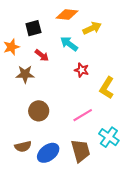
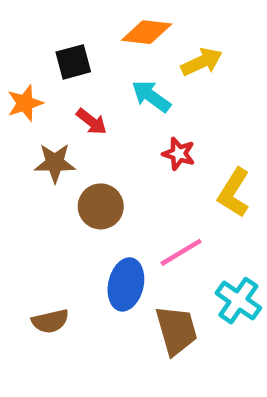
brown circle: (39, 111) -> (101, 206), moved
blue ellipse: (48, 153) -> (126, 284), moved, turned -40

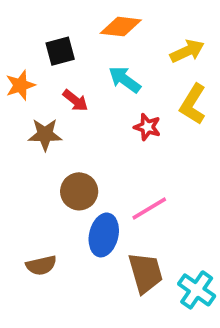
yellow arrow: (202, 62) -> (187, 51), moved
yellow L-shape: (234, 193) -> (193, 104), moved
brown circle: (101, 206) -> (79, 191), moved
cyan cross: (238, 301) -> (197, 290), moved

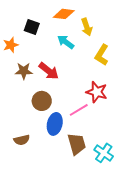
black square: (60, 51) -> (32, 27), turned 35
yellow arrow: (187, 51) -> (87, 27), moved, turned 96
red arrow: (75, 100) -> (49, 71), moved, size x1.5
red star: (147, 127) -> (97, 92), moved, size x1.5

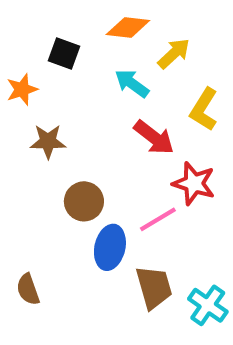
yellow arrow: (87, 27) -> (174, 54), turned -114
red arrow: (49, 71) -> (154, 137), moved
brown semicircle: (22, 140) -> (28, 289), moved, turned 84

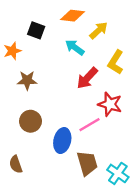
red arrow: (154, 137) -> (87, 78), turned 95
brown circle: (84, 201) -> (30, 121), moved

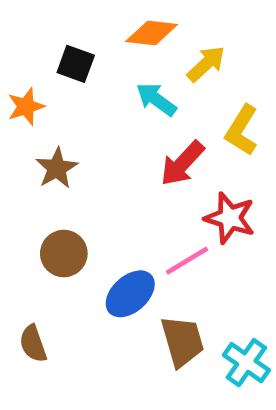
brown star: (27, 80) -> (57, 168), turned -30
blue ellipse: (62, 141) -> (130, 294), turned 35

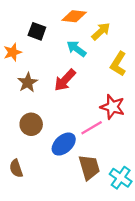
red arrow: (182, 163) -> (65, 80), moved

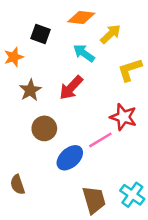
yellow L-shape: (118, 64) -> (130, 70), turned 40
brown circle: (31, 124) -> (44, 128), moved
brown trapezoid: (89, 167) -> (94, 200), moved

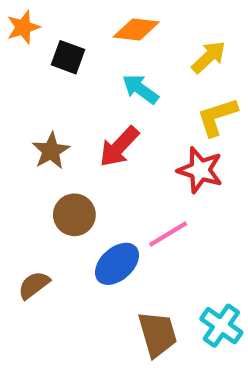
yellow arrow: (111, 34) -> (209, 57), moved
orange star: (14, 57) -> (23, 27), moved
red star: (123, 117) -> (200, 170), moved
brown semicircle: (18, 185) -> (34, 285), moved, turned 72

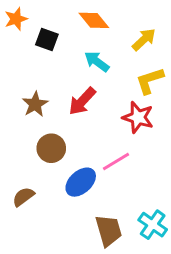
orange diamond: (136, 29) -> (94, 20), turned 44

